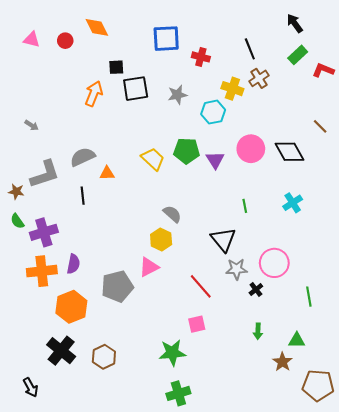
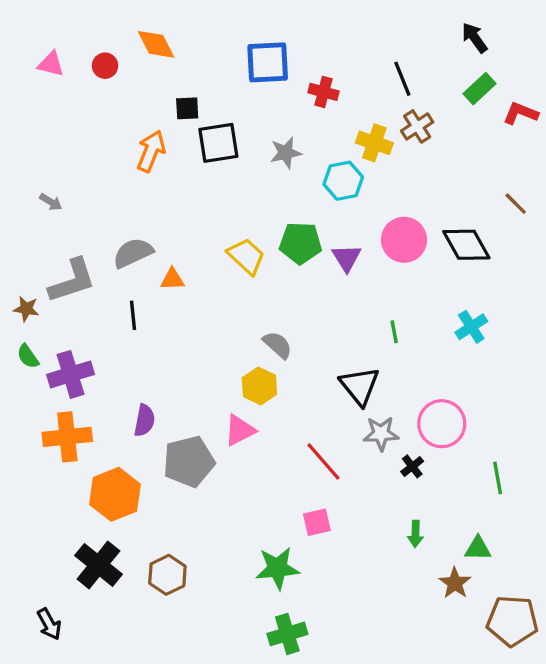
purple semicircle: (73, 264) -> (144, 420), moved

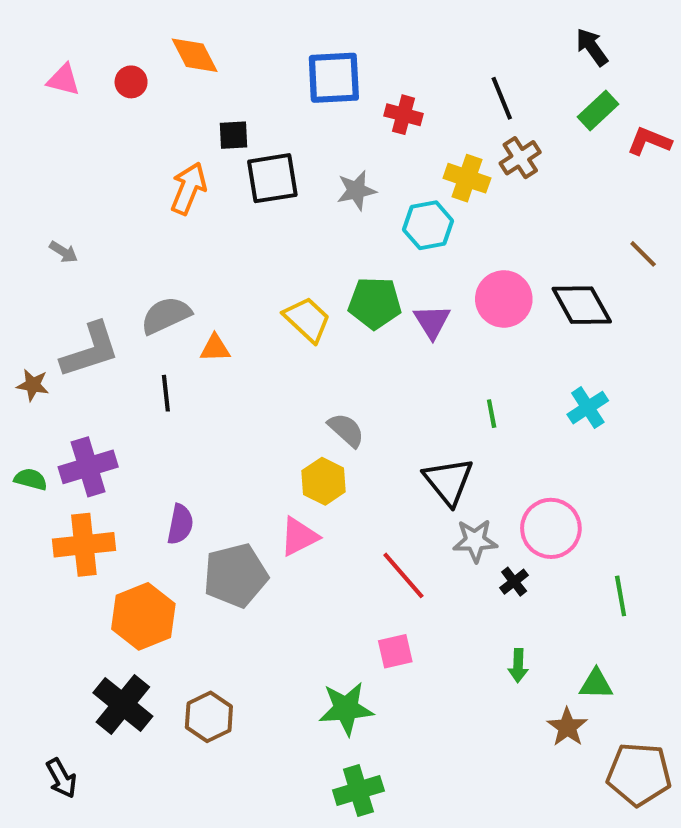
green semicircle: (28, 356) -> (31, 479), moved, turned 140

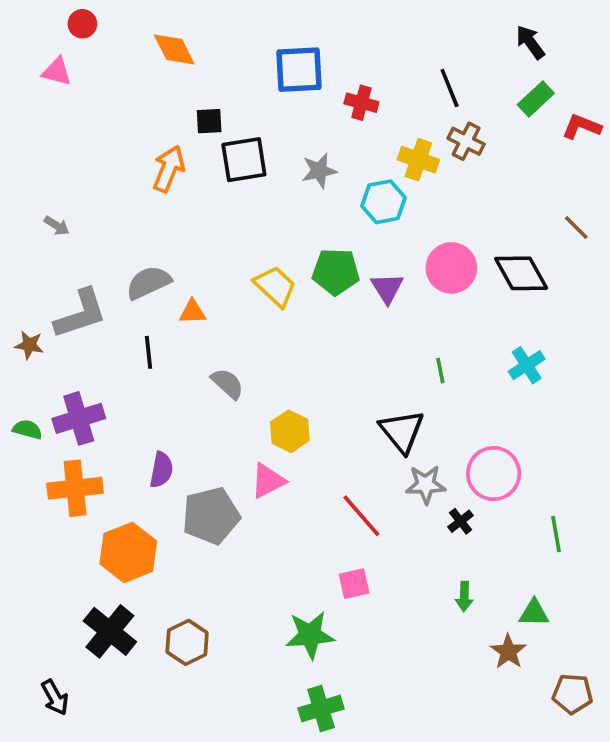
red circle: (131, 82) -> (82, 24), moved
brown cross: (520, 158) -> (466, 141), turned -30
gray semicircle: (346, 430) -> (227, 384), moved
brown pentagon: (639, 774) -> (573, 694), size x0.7

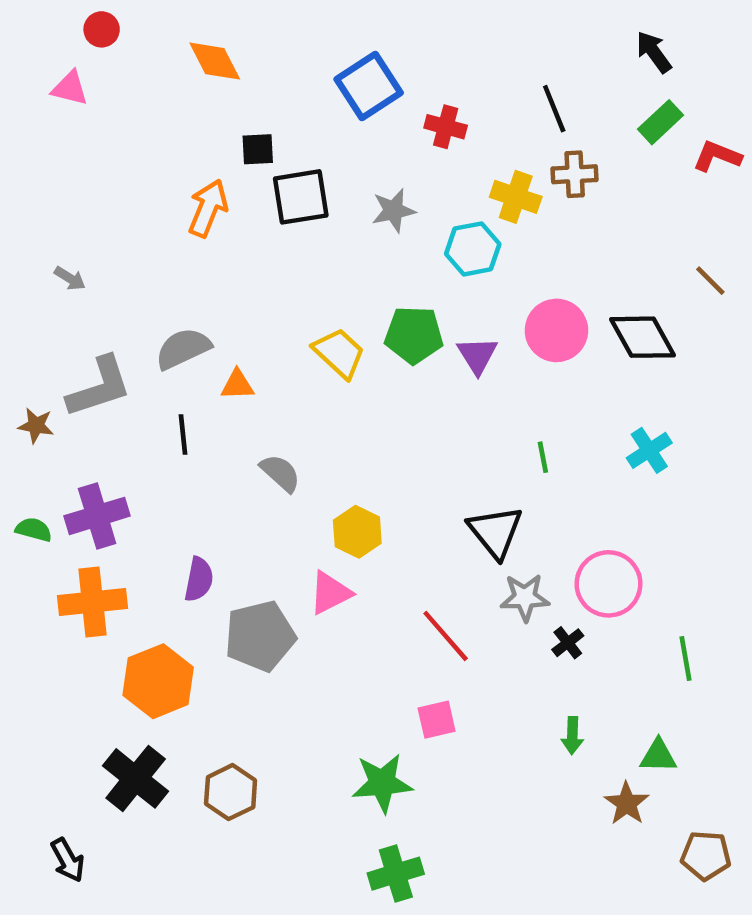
blue square: (299, 70) -> (369, 86), turned -30
brown cross: (466, 141) -> (575, 174), turned -30

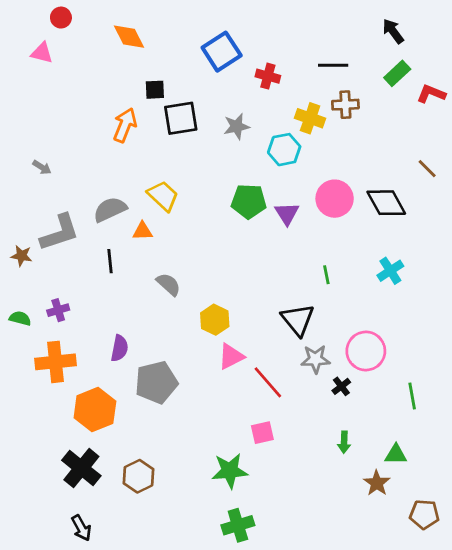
black line: (554, 109) -> (333, 65), turned -68
yellow trapezoid: (339, 353) -> (163, 196), moved
purple cross: (97, 516) -> (58, 310), size x0.6
pink triangle: (330, 593) -> (231, 356), moved
black arrow: (68, 860) -> (81, 528), moved

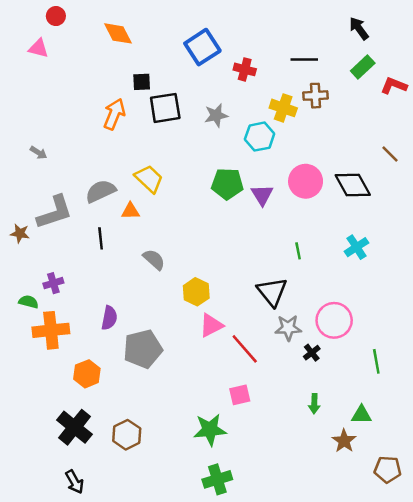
green semicircle: (20, 318) -> (29, 302), moved
orange hexagon: (95, 410) -> (87, 374), size x0.7

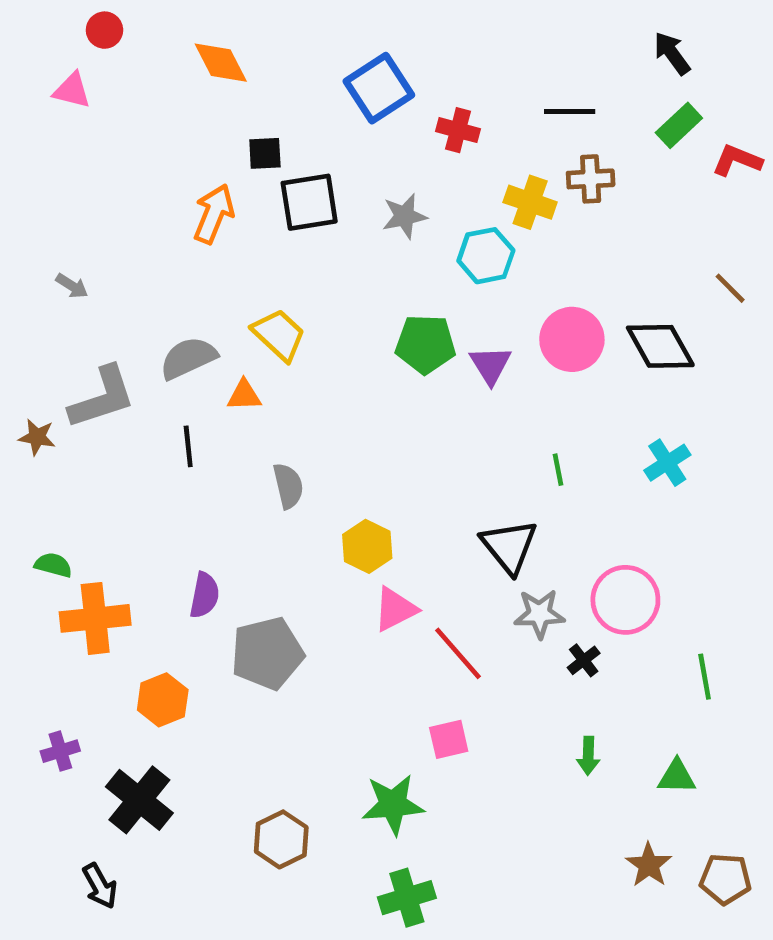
gray semicircle: (154, 259) -> (288, 486), turned 35
purple cross: (53, 283) -> (60, 751), moved
brown hexagon: (127, 435) -> (281, 839), moved
brown star: (344, 441) -> (649, 865), moved
black arrow: (75, 482) -> (100, 886), moved

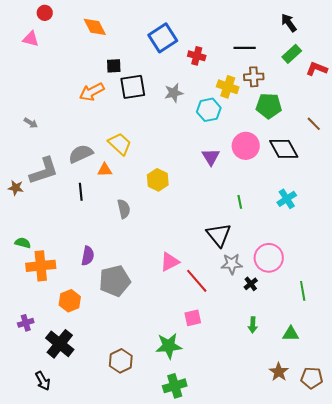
orange arrow: (214, 214) -> (92, 92), turned -140
green pentagon: (425, 344) -> (269, 106), moved
yellow hexagon: (367, 546) -> (158, 180), moved

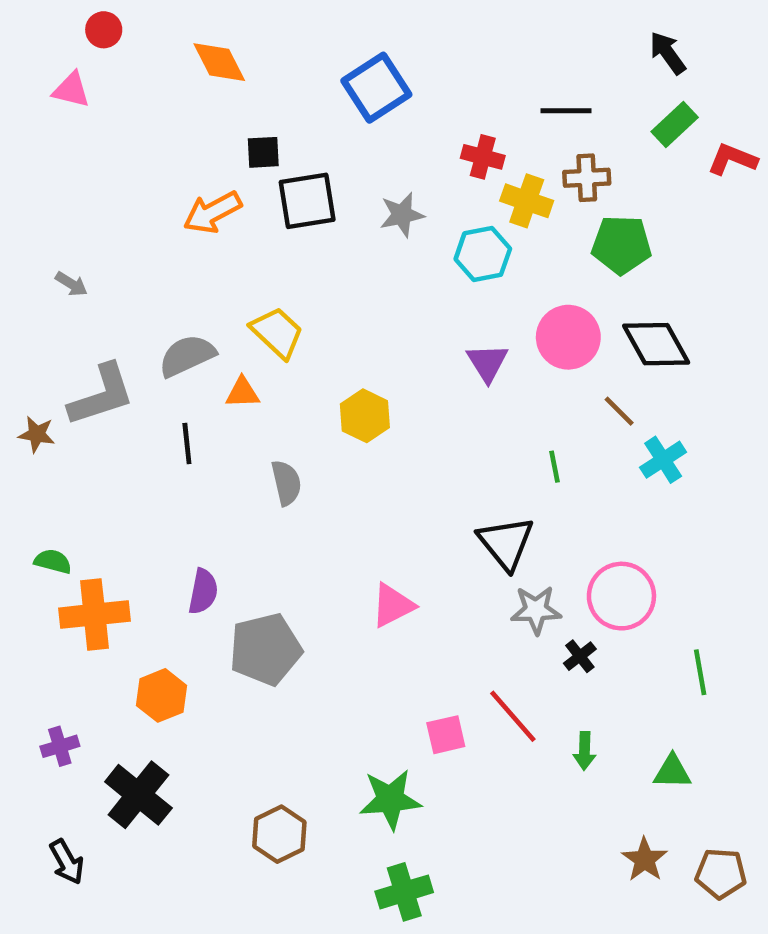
red cross: (197, 56) -> (483, 157), moved
brown line: (314, 124) -> (619, 411), moved
red line: (197, 281) -> (513, 716), moved
black arrow: (43, 381) -> (67, 862), moved

